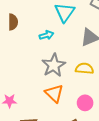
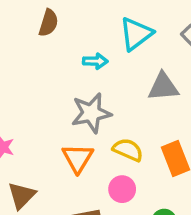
yellow semicircle: (84, 68) -> (128, 150), moved

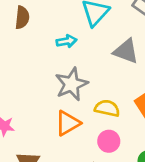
gray triangle: (163, 87) -> (126, 51), turned 36
orange triangle: (78, 158) -> (68, 123), turned 40

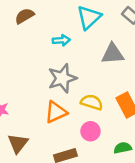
brown semicircle: (22, 18) -> (24, 16), turned -132
gray triangle: (126, 51) -> (113, 54), turned -30

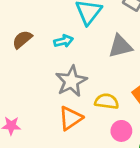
brown semicircle: (24, 16) -> (22, 39), moved
pink circle: (90, 131) -> (121, 131), moved

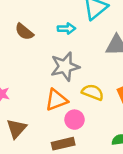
brown semicircle: (22, 39) -> (24, 32), moved, turned -114
pink circle: (121, 131) -> (75, 120), moved

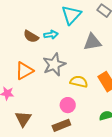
brown semicircle: (24, 32) -> (31, 36), moved
orange triangle: (56, 100) -> (24, 71), moved

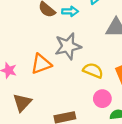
orange triangle: (24, 71) -> (41, 64), moved
pink circle: (68, 105) -> (102, 99), moved

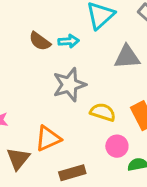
orange triangle: (41, 64) -> (48, 138), moved

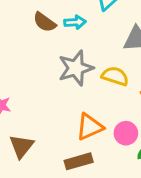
yellow semicircle: (103, 112) -> (115, 76), moved
orange triangle: (48, 138) -> (90, 127), moved

